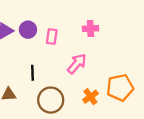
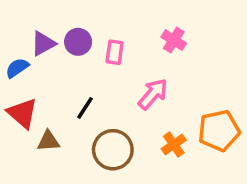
pink cross: (90, 29) -> (174, 40), turned 35
black line: (33, 73) -> (85, 108), turned 35

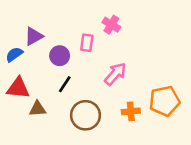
pink cross: (174, 40) -> (111, 25), moved
purple circle: (78, 42) -> (60, 56), moved
red triangle: (22, 113) -> (18, 88), turned -35
orange cross: (174, 144) -> (131, 111), turned 30

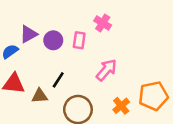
purple circle: (60, 56) -> (53, 40), moved
brown triangle: (38, 109) -> (40, 96), moved
orange cross: (131, 111) -> (121, 106), turned -35

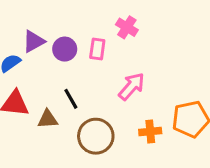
black line: (58, 80) -> (71, 99), turned -63
orange cross: (121, 106) -> (150, 131), turned 35

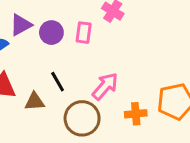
pink arrow: (132, 86) -> (105, 86), moved

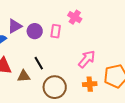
pink arrow: (105, 86) -> (87, 59), moved

